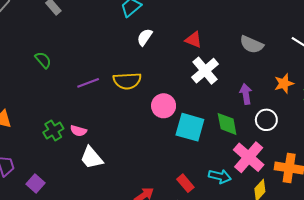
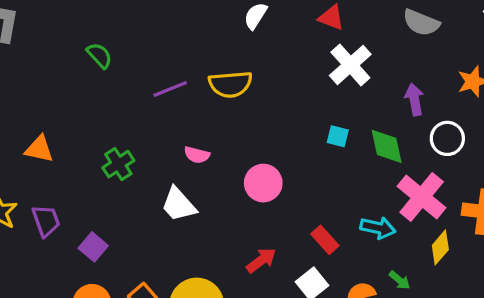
pink circle: (164, 106) -> (263, 183), moved
cyan square: (190, 127) -> (338, 136), moved, size x0.5
pink semicircle: (78, 131) -> (197, 155), moved

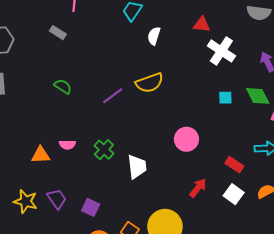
pink semicircle: (197, 155) -> (67, 145), moved
green cross: (118, 164) -> (104, 150), moved
white trapezoid: (179, 205) -> (137, 167), turned -130

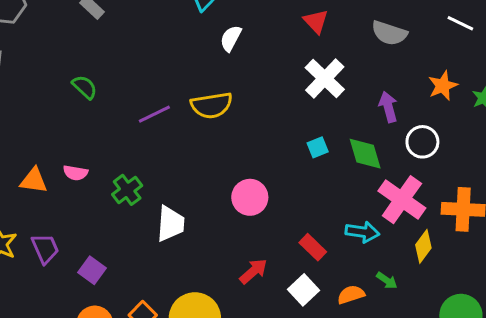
red triangle: (202, 24) -> (316, 21), moved, turned 30
cyan square: (225, 98) -> (318, 147), turned -32

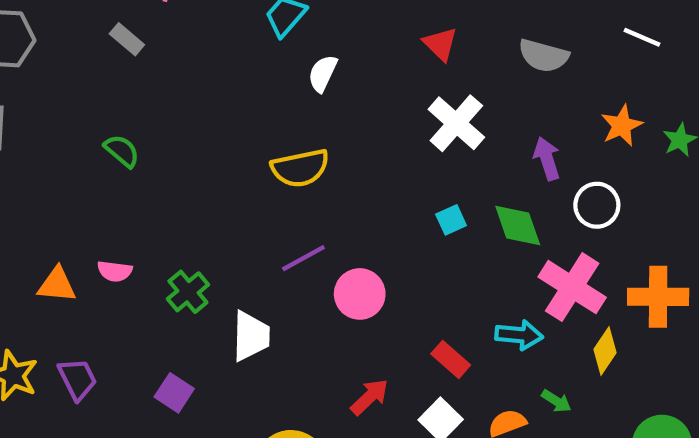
purple line: (154, 114) -> (303, 258), moved
purple square: (92, 270) -> (174, 393), moved

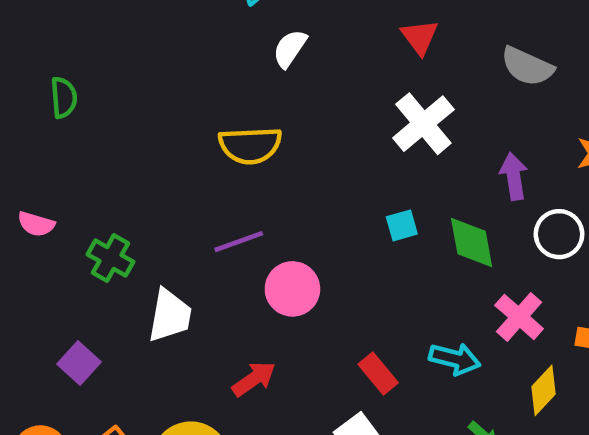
green semicircle: (122, 151) -> (64, 97), turned 36
pink cross: (572, 287) -> (519, 317), size x0.7
green cross: (188, 292) -> (110, 258), turned -30
red arrow: (370, 397) -> (254, 379), moved

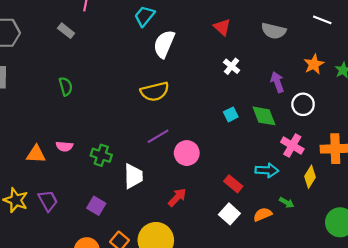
white semicircle: (290, 49) -> (164, 44), size x1.5
white cross: (423, 124) -> (232, 66), size x0.6

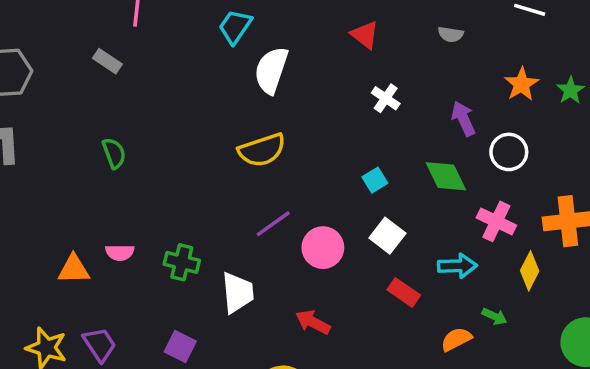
gray semicircle: (274, 31) -> (451, 34), size x0.6
cyan square: (231, 114) -> (375, 180), moved
red arrow: (177, 197) -> (313, 322), turned -102
white square: (229, 214) -> (387, 236), moved

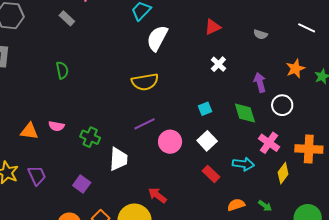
red triangle: (365, 35) -> (213, 27), turned 48
green arrow: (494, 316) -> (265, 206), moved
red arrow: (313, 322) -> (157, 195), moved

